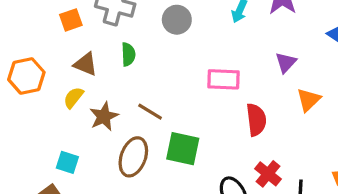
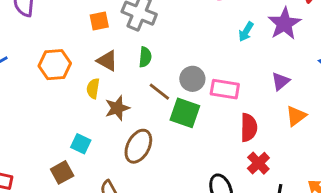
gray circle: (177, 20) -> (192, 79), moved
yellow semicircle: (73, 98) -> (93, 88), turned -36
brown line: (150, 112) -> (159, 92), moved
green square: (183, 149) -> (185, 113), moved
red cross: (268, 174) -> (258, 163), moved

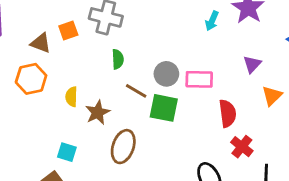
brown triangle: (107, 61) -> (41, 43), moved

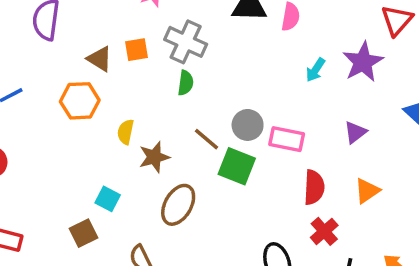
green semicircle: (118, 59) -> (186, 83), moved
orange triangle: (272, 96) -> (367, 191), moved

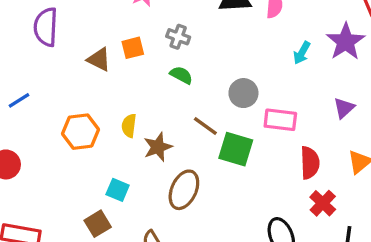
gray cross: (186, 42) -> (178, 37), size x0.6
green semicircle: (186, 83) -> (181, 75), turned -65
orange hexagon: (80, 101) -> (81, 132), moved
gray circle: (248, 125) -> (243, 93), moved

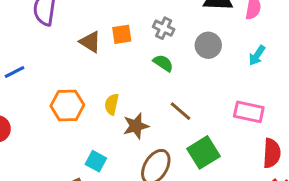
cyan arrow: (302, 53) -> (257, 55), moved
gray circle: (243, 93) -> (208, 45), moved
green square: (236, 149) -> (203, 152), moved, turned 36

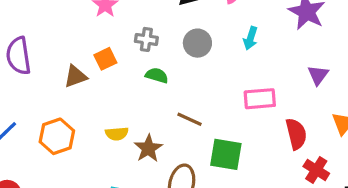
brown triangle: (90, 42) -> (75, 76), turned -35
yellow semicircle: (112, 104) -> (117, 134), turned -90
orange hexagon: (67, 105) -> (57, 136), moved
green square: (203, 152) -> (226, 154), turned -32

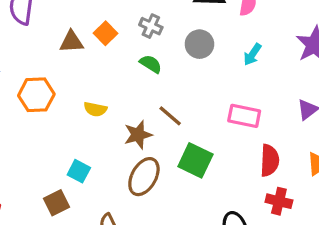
orange square: (105, 59) -> (105, 33), turned -35
brown star: (148, 148) -> (138, 135), moved
red cross: (316, 170) -> (279, 201), turned -35

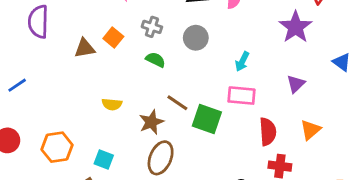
cyan arrow: (252, 54) -> (242, 61), moved
orange hexagon: (36, 95) -> (57, 147), moved
green square: (195, 160) -> (207, 119), moved

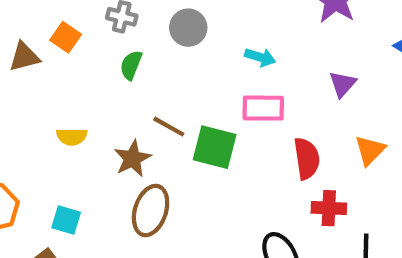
green semicircle: (156, 60) -> (131, 65), turned -90
cyan arrow: (242, 61) -> (260, 57), turned -96

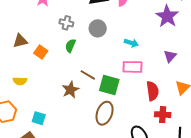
orange square: (66, 37) -> (41, 52), moved
yellow semicircle: (72, 137) -> (20, 81), moved
brown ellipse: (151, 210) -> (105, 113), moved

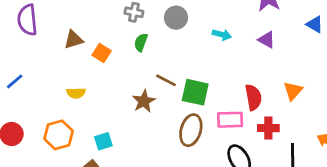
purple triangle: (170, 56) -> (267, 40), moved, turned -40
pink rectangle: (132, 67) -> (230, 120), moved
cyan square: (39, 118) -> (103, 141), turned -32

